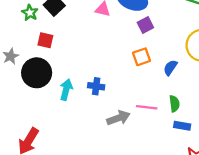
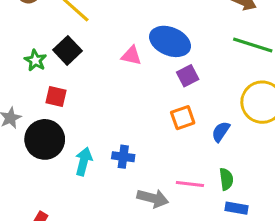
gray arrow: (118, 118) -> (153, 198), turned 35

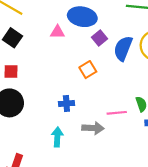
orange square: (183, 118) -> (88, 70), moved
blue semicircle: (221, 132) -> (123, 48), moved, size x1.6
cyan arrow: (84, 161) -> (57, 137), moved

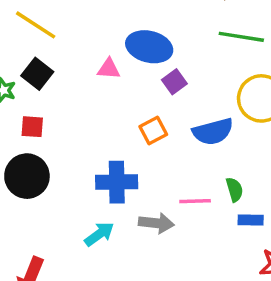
blue semicircle: (123, 48) -> (213, 132), moved, turned -130
blue cross: (66, 104) -> (117, 182), size x1.6
cyan arrow: (57, 137) -> (99, 234), turned 48

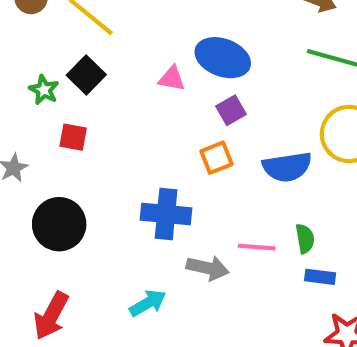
purple square: (174, 82) -> (231, 110), moved
black circle: (27, 176) -> (59, 224), moved
cyan arrow: (99, 234) -> (148, 303), moved

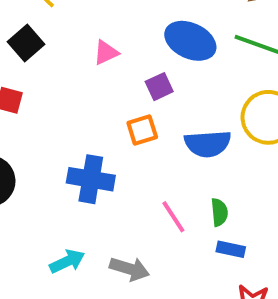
blue ellipse: (223, 58) -> (190, 41), moved
pink triangle: (172, 79) -> (106, 53), turned -40
pink line: (257, 247) -> (173, 217), turned 48
gray arrow: (208, 268) -> (130, 269), moved

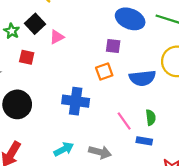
pink triangle: (106, 53) -> (57, 37), moved
purple square: (159, 87) -> (113, 46), turned 35
blue rectangle: (231, 249) -> (144, 141), moved

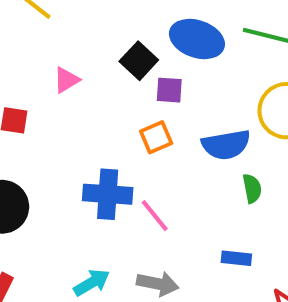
black square: (35, 24) -> (139, 61), moved
green semicircle: (151, 117) -> (252, 188), moved
pink line: (124, 121) -> (155, 216), moved

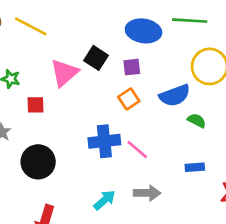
black square: (139, 61) -> (96, 58), moved
pink triangle: (66, 80) -> (64, 73), size x1.6
green semicircle: (252, 188) -> (197, 121), turned -42

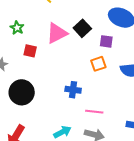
blue cross: (104, 141) -> (73, 90), size x0.7
pink line: (137, 150) -> (94, 112), moved, turned -48

